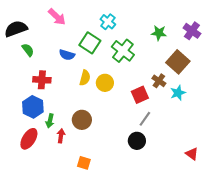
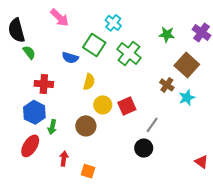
black semicircle: (16, 29) -> (17, 30), turned -85
yellow circle: (105, 83) -> (103, 105), moved
red square: (140, 95) -> (127, 106), moved
red arrow: (61, 136) -> (64, 159), moved

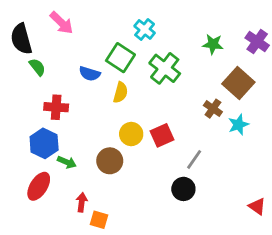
pink arrow: (60, 18) -> (61, 23), moved
yellow semicircle: (89, 82) -> (120, 92), moved
green arrow: (52, 127) -> (67, 162), turned -80
orange square: (88, 171) -> (99, 220), moved

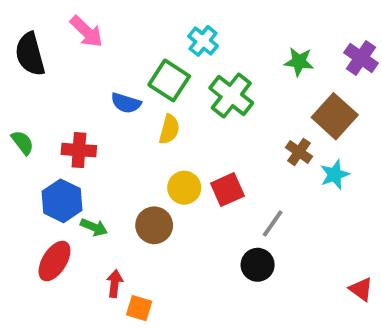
green semicircle: (37, 67) -> (22, 143), moved

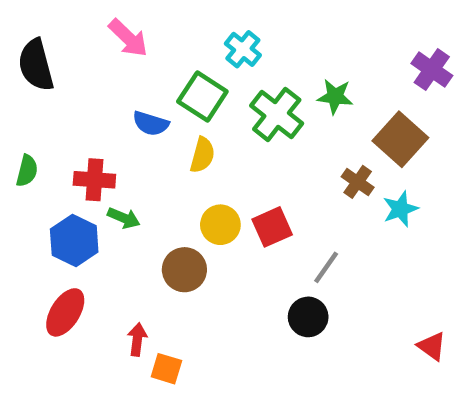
pink arrow: (86, 32) -> (128, 38), moved
green star: (299, 62) -> (335, 97), moved
green semicircle: (22, 143) -> (27, 171), turned 52
green arrow: (94, 227) -> (124, 218), moved

